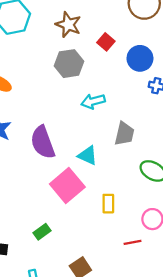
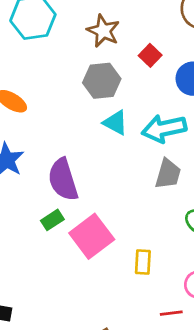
cyan arrow: (93, 101) -> (164, 129), moved, size x1.4
cyan triangle: (88, 155) -> (115, 123), moved
green rectangle: (42, 232) -> (52, 220), moved

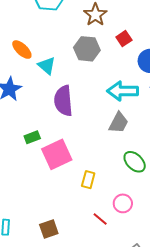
cyan triangle: (115, 123) -> (47, 66), moved
purple semicircle: (63, 180) -> (63, 101), moved
red line: (171, 313) -> (100, 219), turned 35

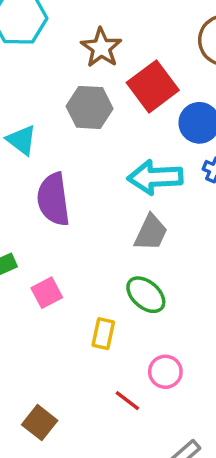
red square: (124, 39) -> (153, 86), size x1.8
pink square: (57, 154) -> (47, 293), size x0.6
green ellipse: (135, 162) -> (146, 295), moved
brown square: (49, 229) -> (40, 423), turned -30

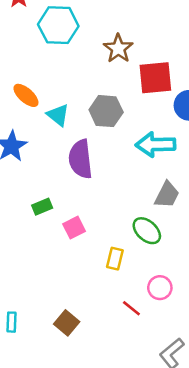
red square: (153, 86) -> (155, 78), turned 30
gray hexagon: (90, 107) -> (106, 111), moved
gray trapezoid: (151, 233) -> (167, 195), moved

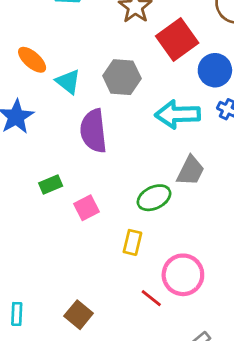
red square: (155, 78) -> (177, 39), turned -30
green ellipse: (147, 231) -> (154, 198), moved, turned -68
pink circle: (160, 288) -> (183, 275), size x1.5

